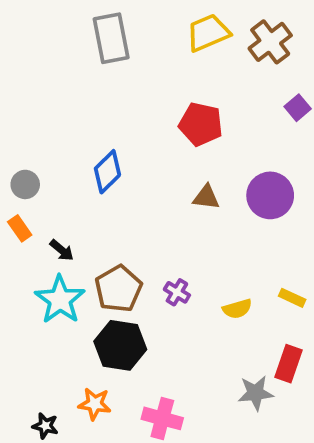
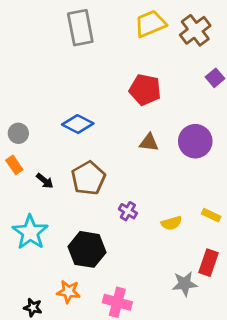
blue diamond: (107, 172) -> (78, 124), turned 72
brown pentagon: (118, 289) -> (88, 178), moved
cyan star: (60, 300) -> (30, 232), moved

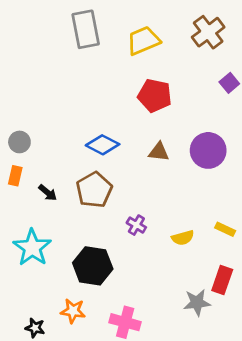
yellow trapezoid: (150, 24) -> (143, 41), moved
blue diamond: (78, 124) -> (103, 145), moved
orange rectangle: (14, 165) -> (15, 176), turned 48

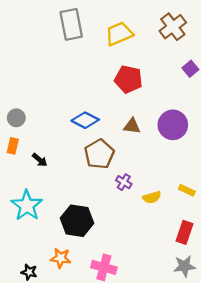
brown pentagon: (94, 190) -> (99, 154), moved
purple cross: (136, 225) -> (124, 182), moved
gray star: (197, 302) -> (185, 266), moved

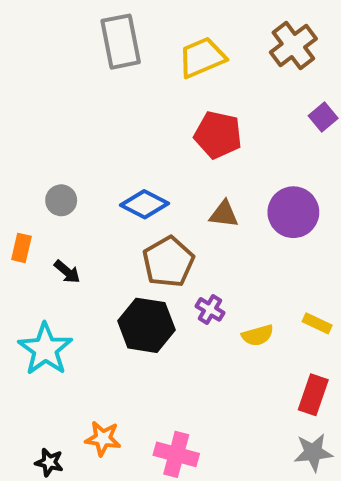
gray circle: (16, 118) -> (61, 200), moved
black hexagon: (77, 221) -> (146, 325), moved

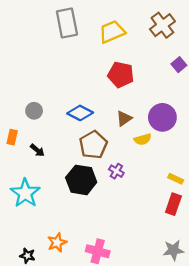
brown triangle: (224, 214) -> (124, 118), turned -42
yellow semicircle: (258, 335) -> (143, 139), moved
red rectangle: (313, 395) -> (173, 204), moved
orange star: (103, 438) -> (57, 242), turned -30

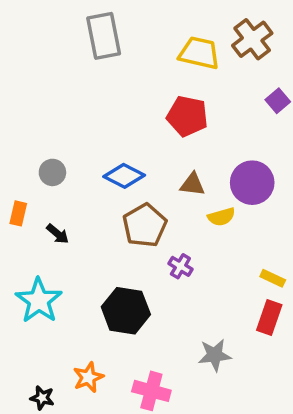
yellow trapezoid: (112, 32) -> (199, 53), moved, turned 36
brown triangle: (124, 118) -> (192, 184), turned 42
black hexagon: (81, 180) -> (126, 311), moved
gray star: (173, 250) -> (215, 355), moved

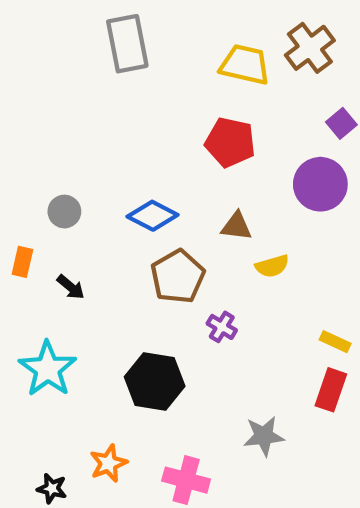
purple circle: (252, 183) -> (320, 184), moved

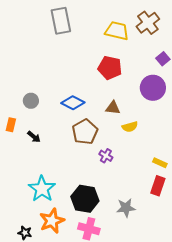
cyan star: (48, 369) -> (42, 189), moved
black hexagon: (155, 381) -> (85, 199), moved
orange star: (108, 463) -> (52, 221), size x1.4

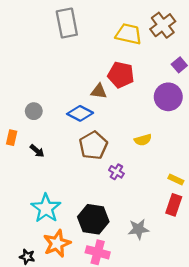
brown triangle: (113, 108) -> (99, 91), moved

